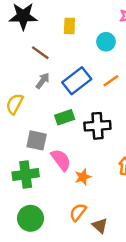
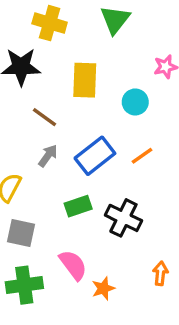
yellow rectangle: (69, 26) -> (85, 80), size x1.5
black cross: (97, 126) -> (123, 218), turned 30
gray square: (37, 140) -> (21, 233), moved

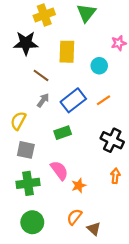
yellow cross: (50, 23) -> (44, 15), turned -36
black cross: (123, 218) -> (112, 140), moved

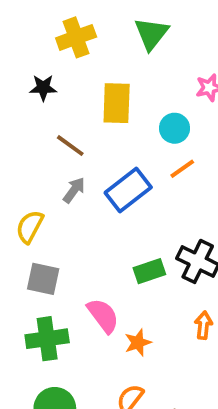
black star: (26, 43) -> (43, 88), size x0.6
orange line: (104, 100) -> (182, 169), moved
green rectangle: (63, 133) -> (149, 271), moved

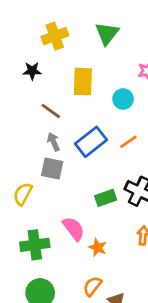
orange line: (182, 169) -> (128, 142), moved
gray arrow: (74, 190) -> (53, 142), turned -60
yellow semicircle: (30, 227) -> (23, 194), moved
gray square: (43, 279) -> (52, 169), moved
orange star: (138, 343) -> (98, 247), turned -30

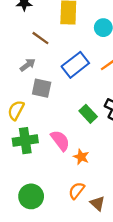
gray arrow: (53, 142) -> (28, 65), moved, turned 77
green rectangle: (106, 198) -> (88, 114), turned 66
green cross: (35, 245) -> (25, 141), moved

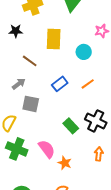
blue rectangle: (75, 65) -> (60, 84), size x0.7
green cross: (25, 141) -> (17, 149), turned 30

